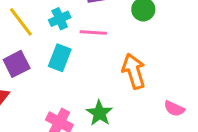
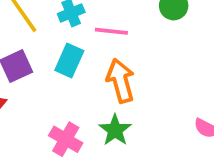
orange arrow: (134, 71) -> (121, 81), moved

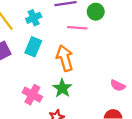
pink line: (111, 31) -> (77, 28), moved

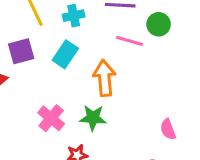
pink semicircle: (118, 86) -> (168, 129), turned 32
green star: (62, 88) -> (93, 118), turned 30

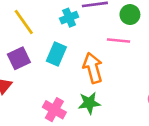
cyan cross: (74, 16) -> (69, 18), moved
pink line: (129, 41) -> (119, 41), moved

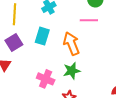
yellow line: (24, 22) -> (15, 14), turned 45

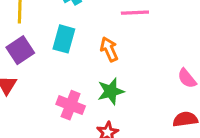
orange arrow: (71, 44) -> (109, 49), size x0.7

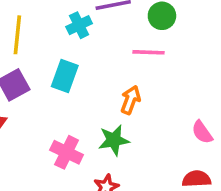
orange arrow: (109, 49) -> (130, 100), moved, turned 40

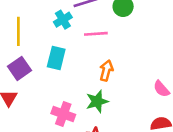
pink line: (149, 52) -> (96, 34), moved

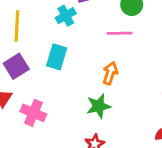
pink line: (96, 34) -> (120, 33), moved
pink cross: (63, 114) -> (33, 113), moved

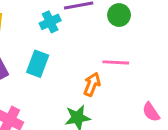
pink line: (120, 33) -> (116, 62), moved

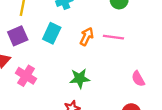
orange arrow: (92, 84) -> (87, 37), moved

